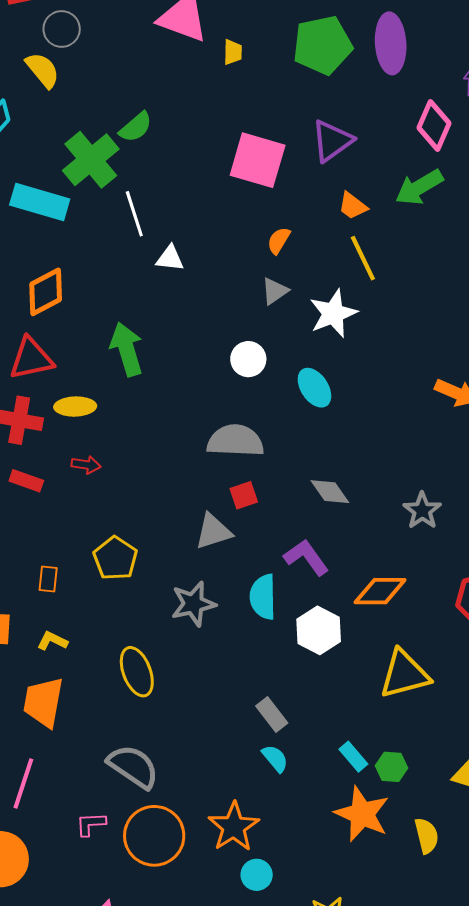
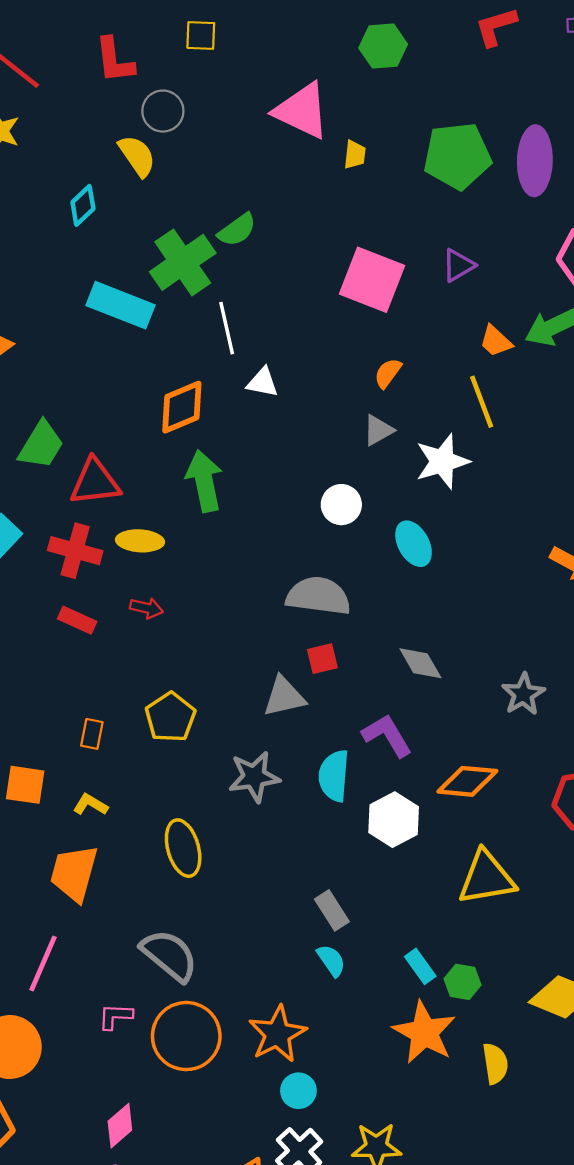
purple triangle: (332, 141) -> (458, 265), size x0.7
orange trapezoid: (353, 206) -> (496, 341), moved
orange diamond: (46, 292) -> (182, 407), moved

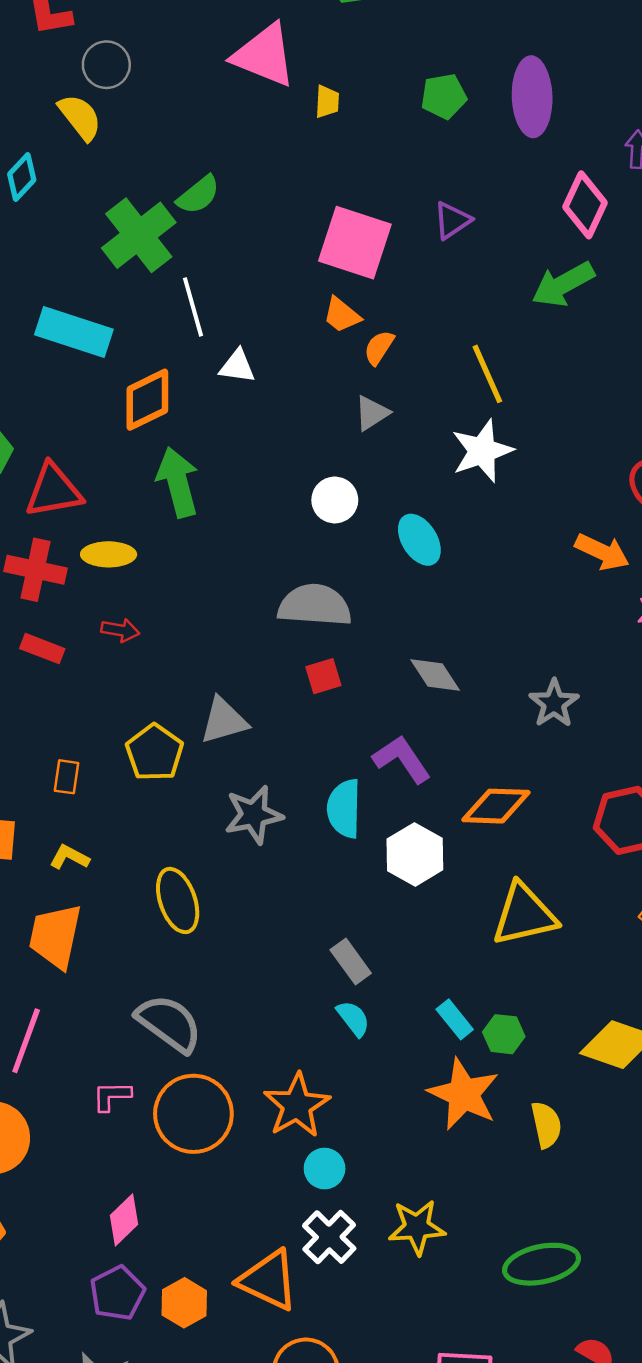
green pentagon: (457, 156) -> (444, 96), size x0.6
cyan rectangle: (120, 305) -> (74, 332), moved
orange trapezoid: (496, 341) -> (342, 315), moved
white star: (442, 461) -> (482, 451), moved
gray triangle: (284, 697) -> (224, 721), moved

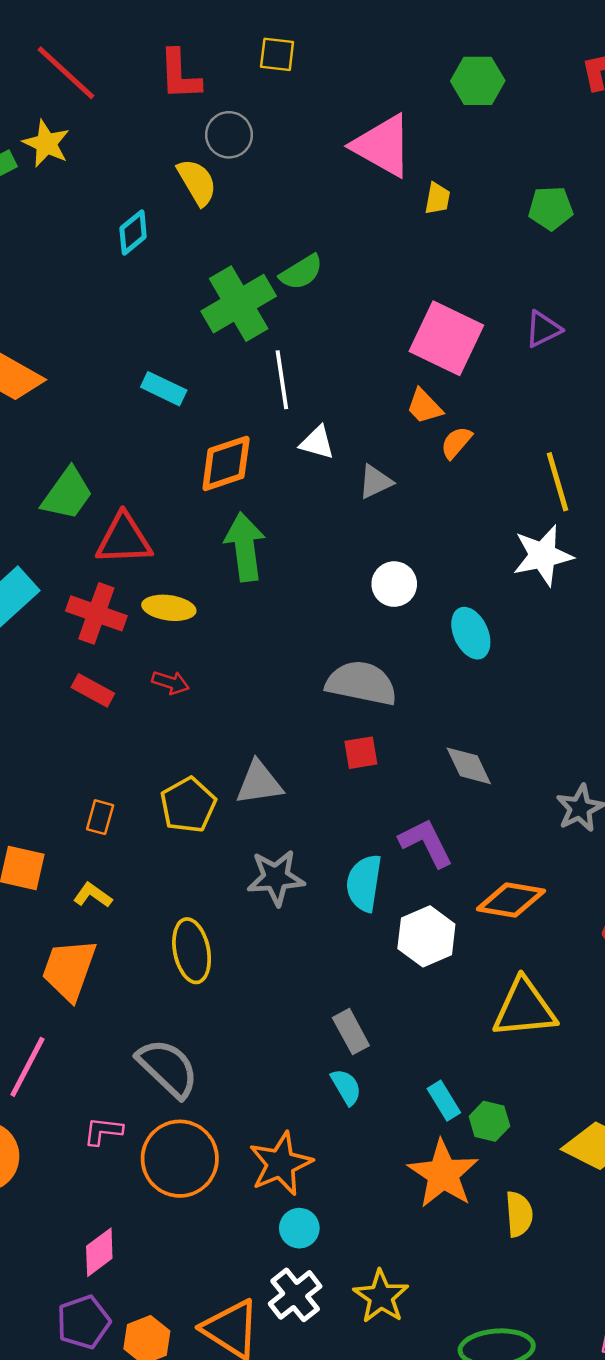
cyan rectangle: (74, 332) -> (164, 389), size x0.6
gray triangle: (372, 413) -> (375, 482), moved
yellow star: (417, 1227) -> (381, 1297), turned 30

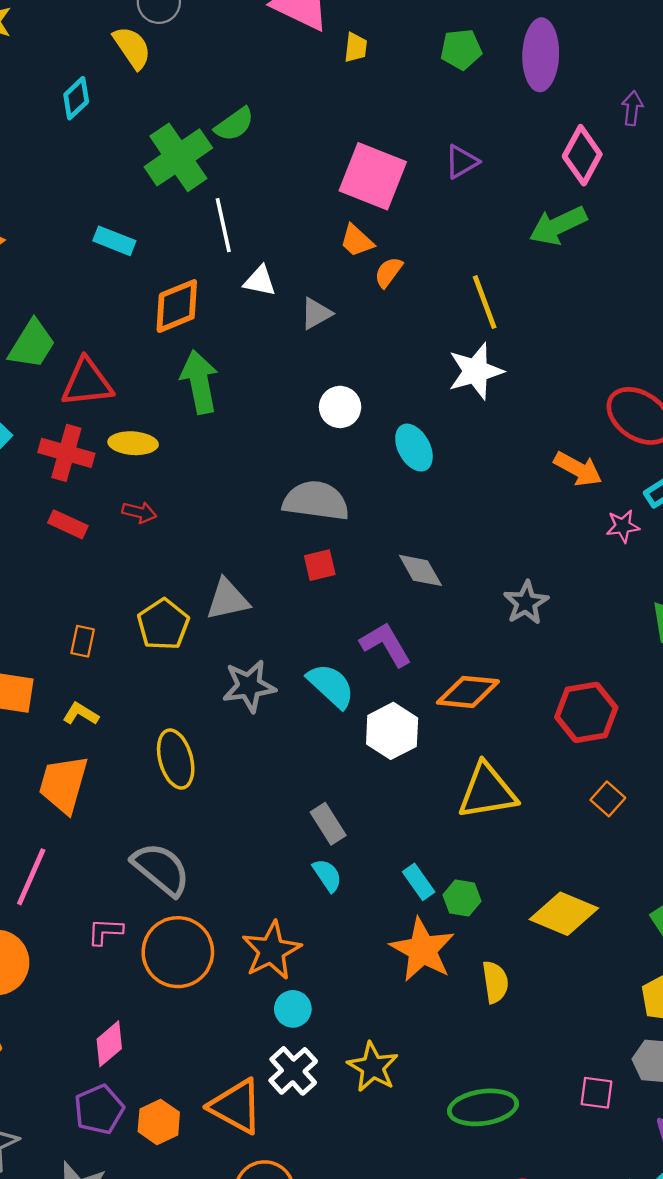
cyan semicircle: (364, 883) -> (331, 686), turned 128

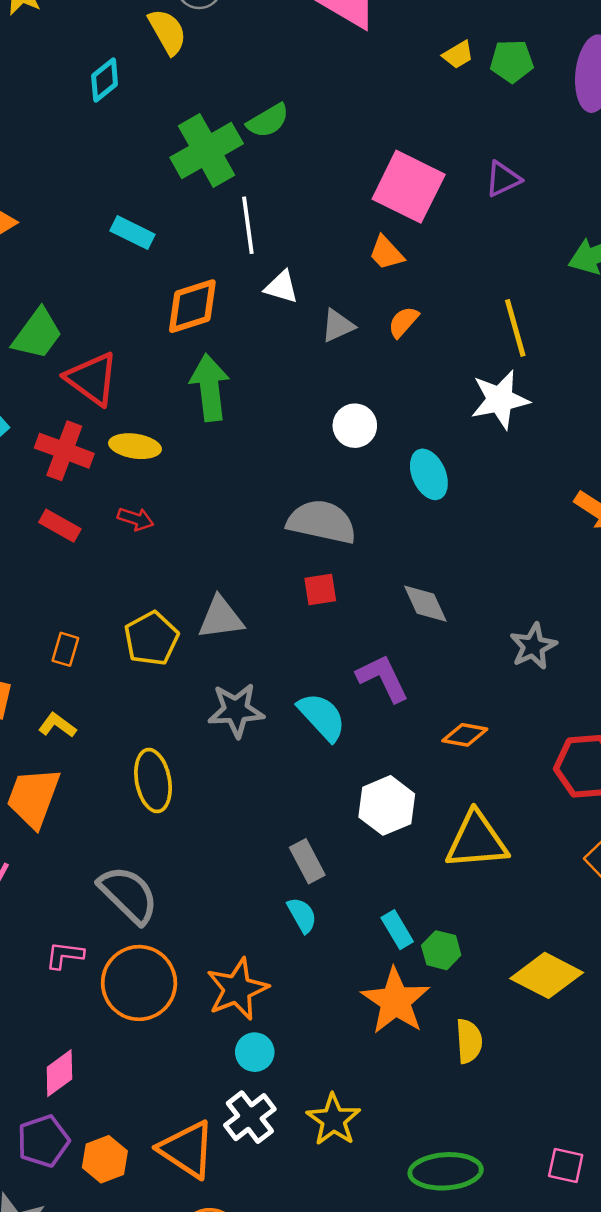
yellow trapezoid: (356, 48) -> (458, 55), moved, turned 48
orange semicircle: (388, 272) -> (403, 322), moved
red triangle: (87, 383) -> (92, 379), turned 38
orange diamond: (468, 692) -> (465, 735), size x0.7
white hexagon: (392, 731) -> (387, 805), moved

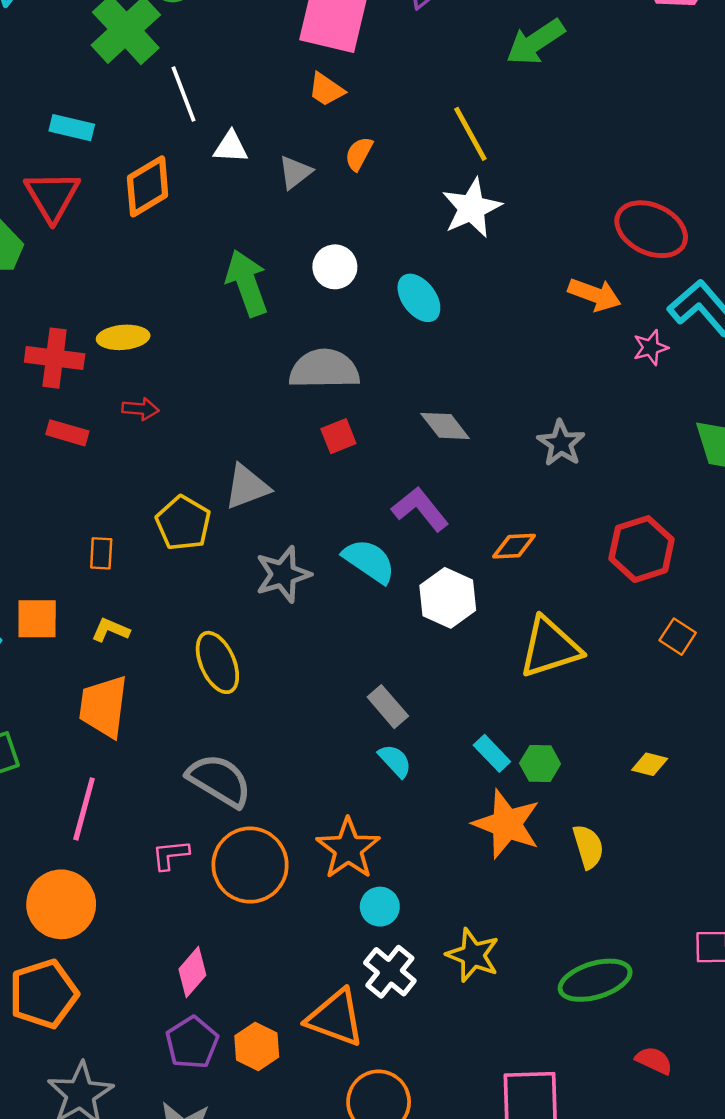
red triangle: (92, 379) -> (52, 196), moved, turned 36
green arrow: (210, 388) -> (247, 283), moved
white hexagon: (387, 805) -> (448, 598), moved
yellow diamond: (547, 975) -> (650, 764), size x0.5

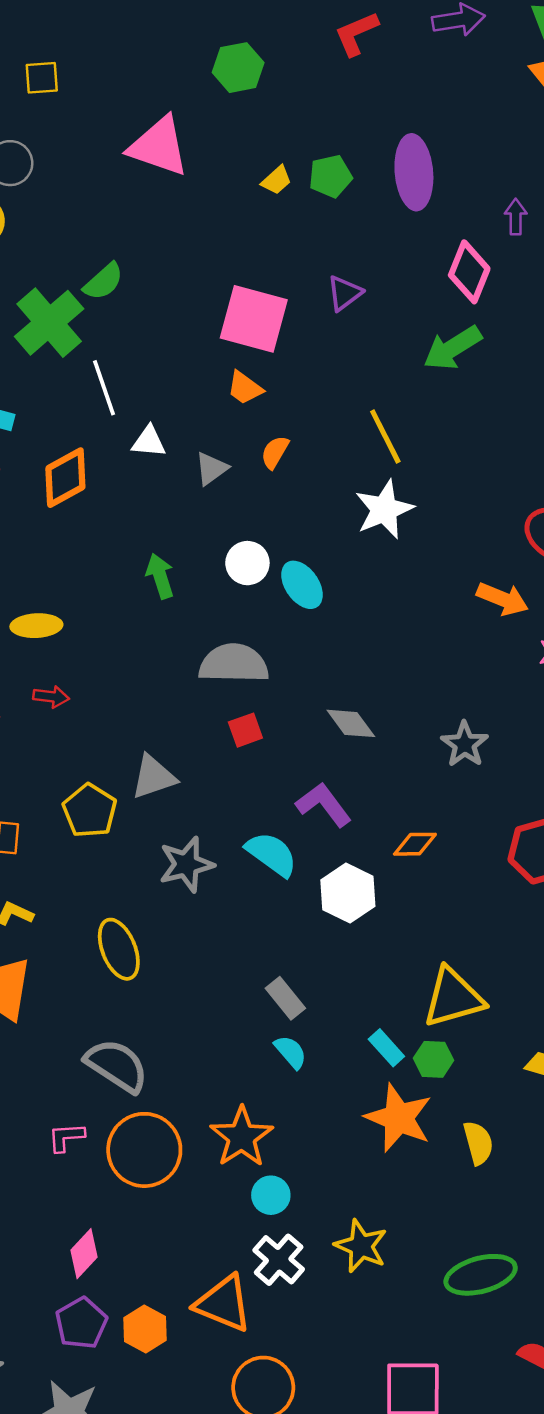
green arrow: (247, 283) -> (160, 576), size x0.7
cyan ellipse: (419, 298) -> (302, 585), moved
yellow triangle: (550, 648) -> (453, 998), moved

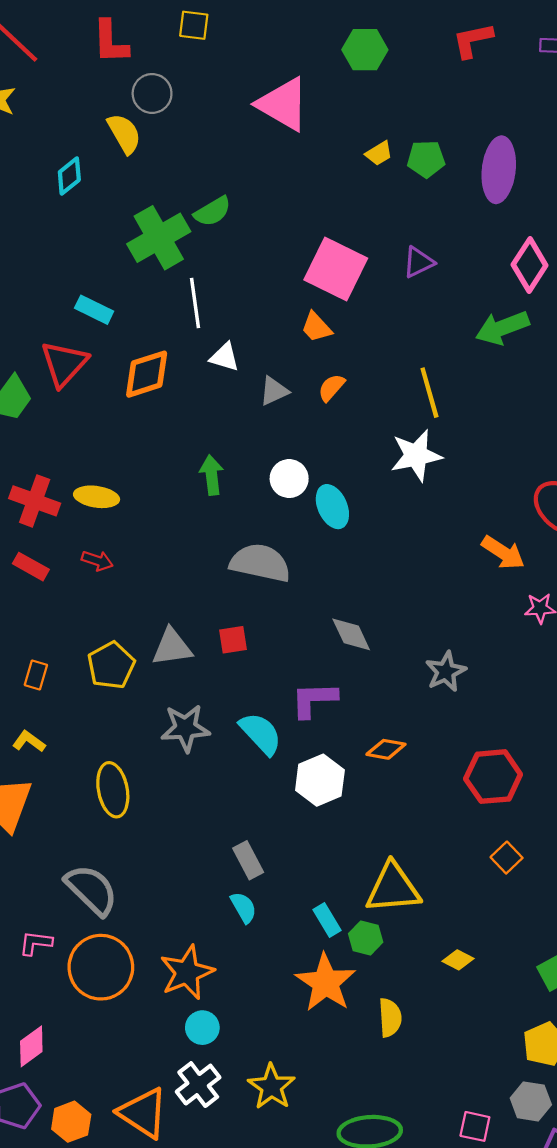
red square: (245, 730) -> (233, 640), moved
purple L-shape: (324, 805) -> (314, 700), turned -66

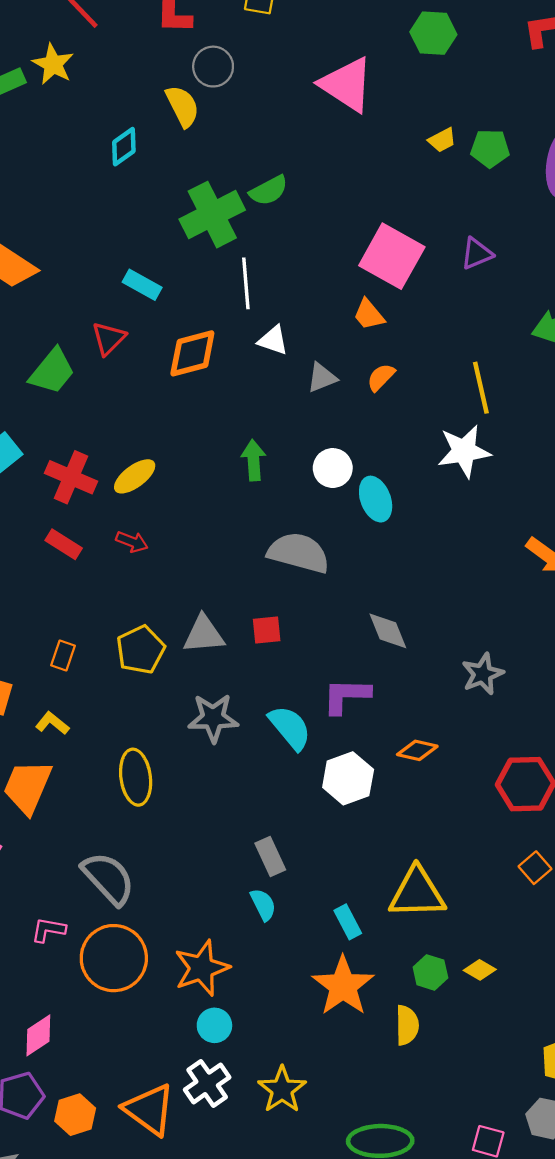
red triangle: (64, 364) -> (109, 338), size x0.7
yellow ellipse: (97, 497) -> (135, 476), turned -48
green hexagon: (366, 938) -> (430, 972), moved

